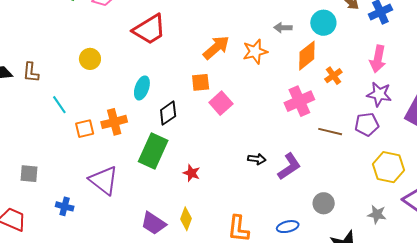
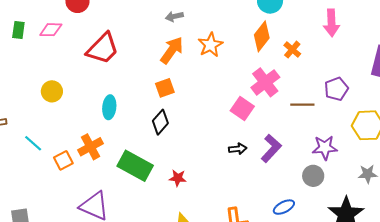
gray arrow: (283, 28) -> (174, 16), moved
purple star: (379, 94) -> (325, 148), moved
pink square: (221, 103) -> (242, 109), moved
black diamond: (168, 113) -> (160, 122), moved
green rectangle: (153, 151) -> (135, 166), turned -72

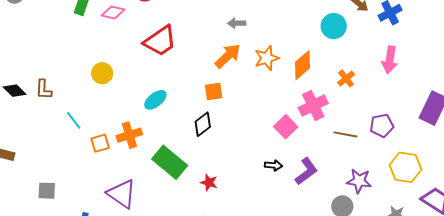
orange diamond: (262, 36) -> (302, 65), moved
cyan ellipse: (109, 107) -> (155, 100), turned 35

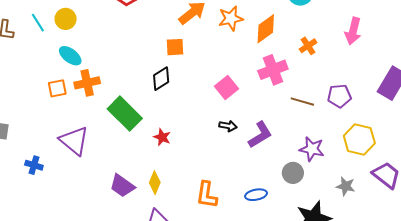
cyan ellipse: (155, 100) -> (70, 56), moved, turned 70
cyan line: (74, 120) -> (38, 23), moved
pink square: (286, 127) -> (227, 87), moved

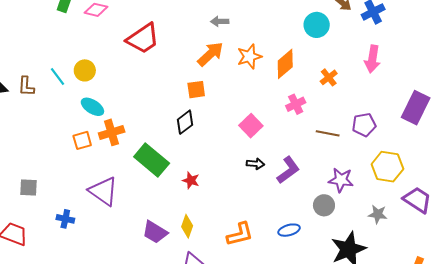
pink cross: (273, 70) -> (296, 104), size x0.7
orange L-shape: (207, 195) -> (240, 234), turned -108

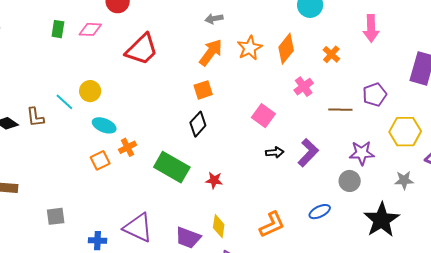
orange cross: (112, 132) -> (128, 147), size x0.7
purple triangle: (103, 191) -> (138, 228), moved

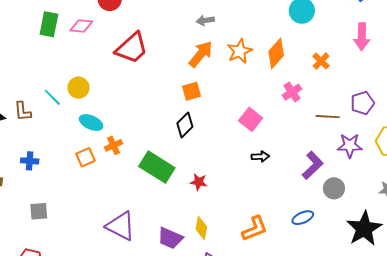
green rectangle: (58, 29) -> (49, 24), size x1.4
purple L-shape: (308, 153) -> (313, 165), moved
purple star: (362, 153) -> (350, 146), moved
blue cross: (98, 241) -> (30, 161), moved

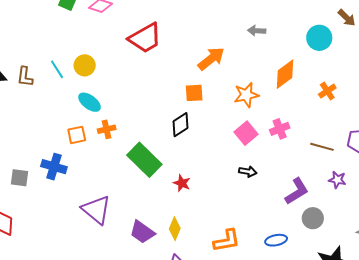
gray arrow: (205, 20) -> (257, 31), moved
orange star: (240, 51) -> (246, 95), moved
pink cross: (292, 92) -> (280, 129), moved
purple star: (350, 146) -> (337, 180), size x0.7
blue cross: (30, 161) -> (54, 167), moved, size x1.4

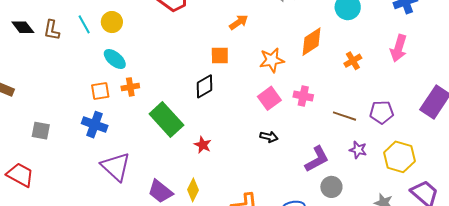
orange arrow: (211, 59) -> (239, 22), size x0.7
pink cross: (280, 129) -> (303, 96), turned 30
blue cross: (54, 167) -> (95, 125), moved

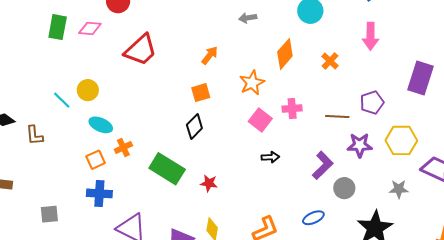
brown L-shape: (52, 30) -> (34, 135), moved
purple star: (358, 150) -> (360, 145), size x1.4

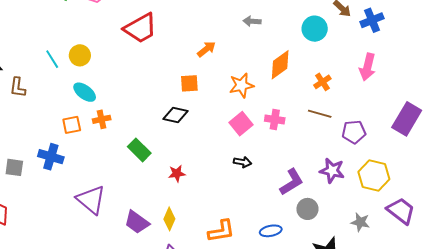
brown line: (337, 116) -> (320, 114), moved
black diamond: (194, 126) -> (176, 115), turned 45
green rectangle: (167, 169) -> (139, 150), size x0.7
red star: (209, 183) -> (177, 173), turned -30
blue cross: (99, 193) -> (51, 157), moved

